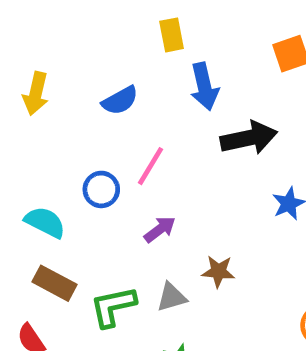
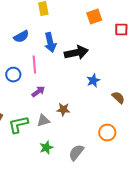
blue arrow: (204, 86) -> (50, 43), moved
pink line: (150, 166) -> (34, 65), turned -36

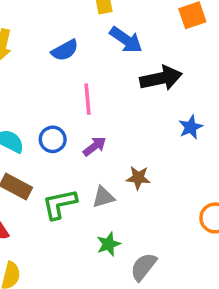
blue arrow: (50, 43) -> (126, 40), moved, turned -42
blue circle: (13, 75) -> (53, 139), moved
gray semicircle: (76, 153) -> (143, 267), moved

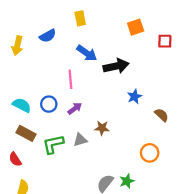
blue arrow: (126, 40) -> (87, 53), moved
blue semicircle: (65, 50) -> (48, 36), moved
green star: (109, 244) -> (127, 181), moved

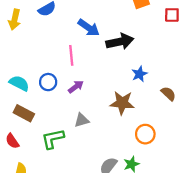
brown star: (102, 128) -> (122, 103), moved, size x1.5
green L-shape: (53, 144) -> (53, 139), moved
orange circle: (150, 153) -> (145, 134), moved

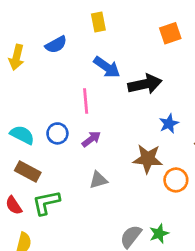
orange circle: (145, 134) -> (176, 180), moved
green L-shape: (53, 139) -> (46, 203), moved

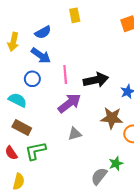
blue arrow: (107, 67) -> (41, 56), moved
black arrow: (145, 84) -> (96, 80), moved
blue circle: (57, 133) -> (32, 79), moved
purple arrow: (91, 139) -> (69, 103), size x1.6
green star: (159, 234) -> (116, 163), moved

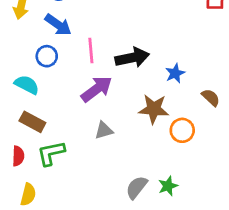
red semicircle: (11, 153) -> (18, 156), turned -144
green star: (116, 163) -> (168, 186), moved

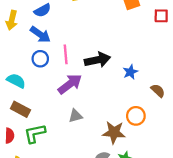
blue circle: (47, 56) -> (40, 59), moved
brown star: (154, 109) -> (114, 132), moved

